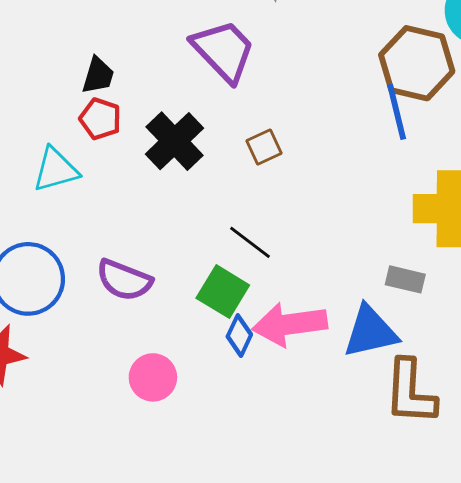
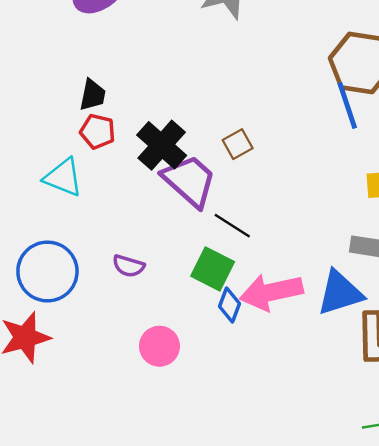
purple trapezoid: (224, 51) -> (189, 181), moved
cyan triangle: (56, 170) -> (63, 177), turned 42
purple semicircle: (124, 280) -> (129, 266), size x0.7

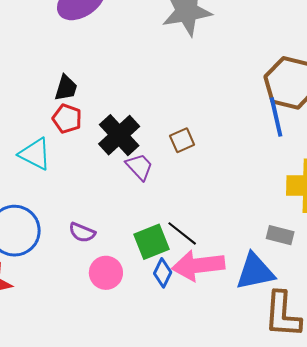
purple trapezoid: (189, 181) -> (139, 167), size x0.6
black line: (232, 226) -> (182, 233), moved
green square: (213, 269) -> (151, 242), turned 36
pink circle: (159, 346) -> (106, 273), moved

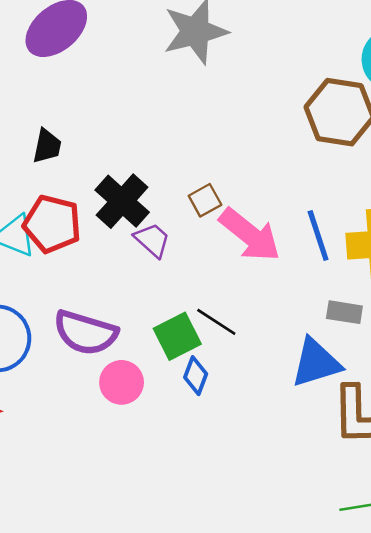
blue line: (276, 117) -> (318, 236), moved
red pentagon: (67, 119) -> (52, 224), moved, size x1.5
purple semicircle: (82, 232) -> (86, 333), size x1.8
pink arrow: (198, 265) -> (250, 235), moved, turned -129

